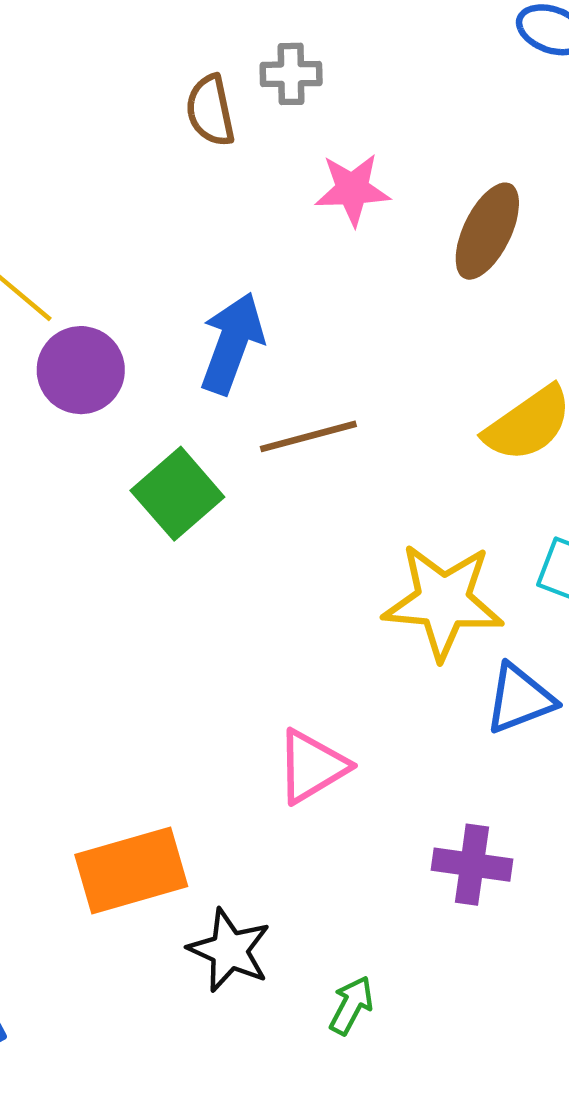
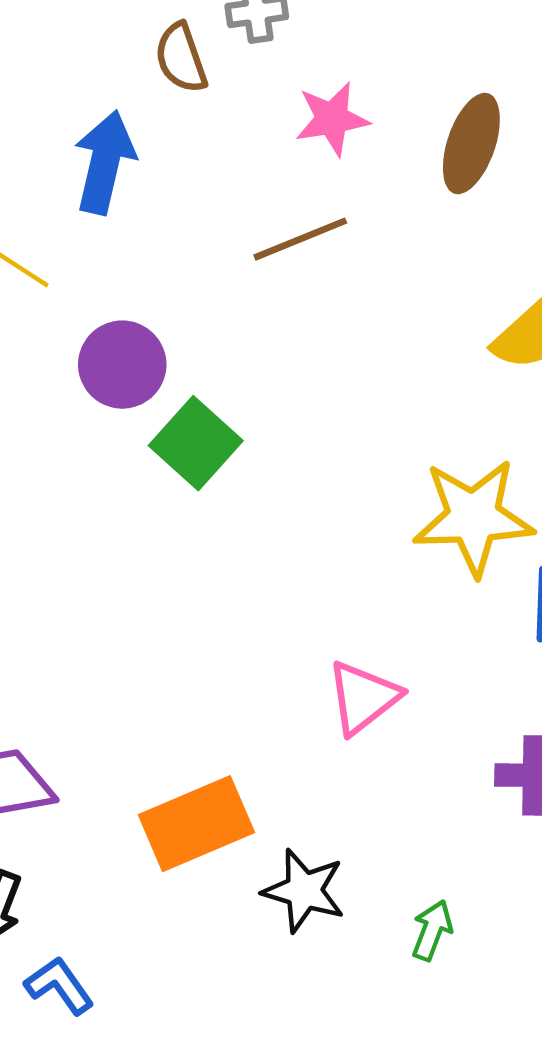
blue arrow: (232, 343) -> (105, 162), moved
purple circle: (81, 370) -> (122, 365), moved
brown line: (308, 436) -> (300, 239), moved

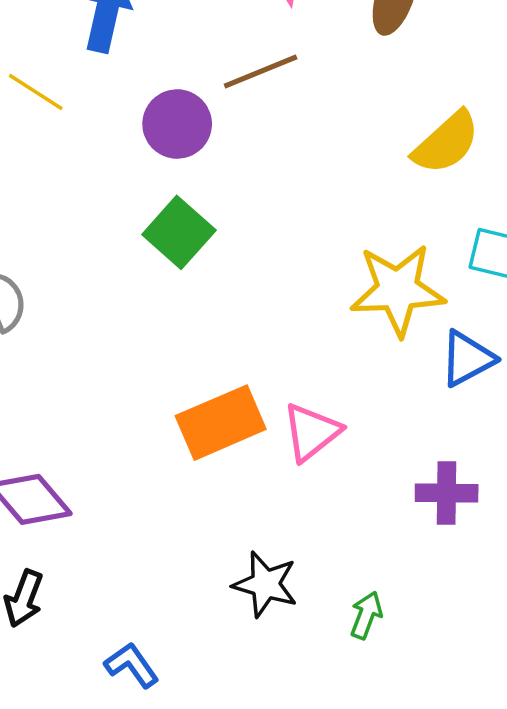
purple circle: (122, 365) -> (177, 124), moved
orange rectangle: (196, 824) -> (221, 423), moved
blue L-shape: (59, 986) -> (132, 665), moved

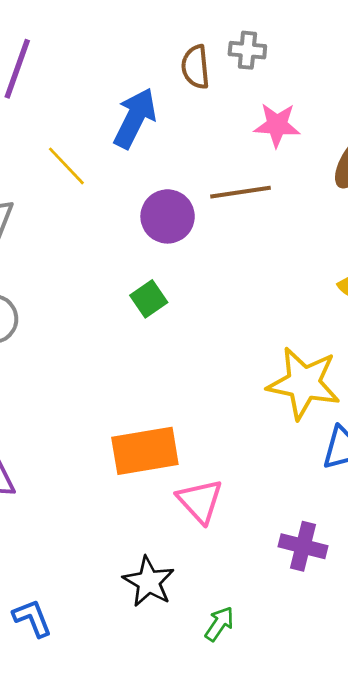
green square: (179, 232) -> (149, 299), size x0.7
pink triangle: (311, 432) -> (200, 501), moved, turned -48

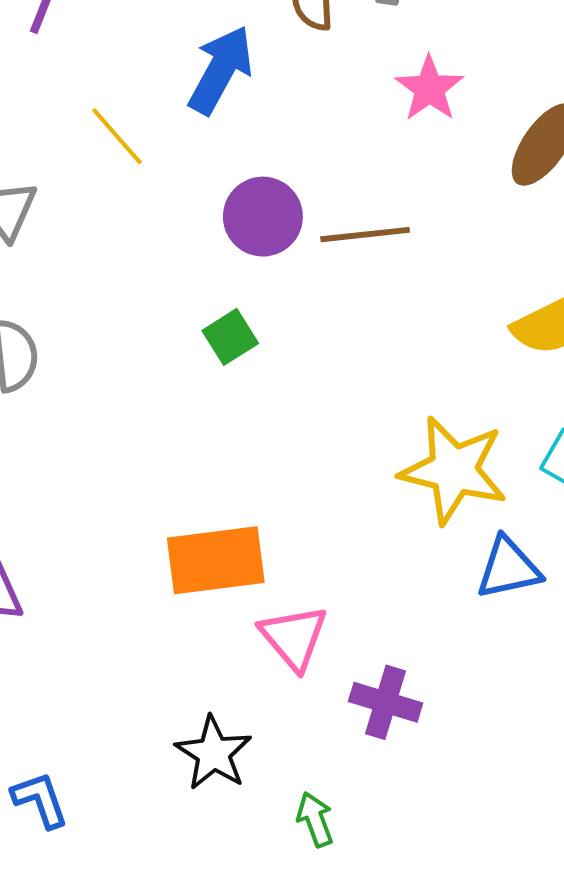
pink star: (277, 125) -> (429, 88), turned 30
brown line: (241, 192) -> (365, 235), moved
purple cross: (303, 546) -> (386, 702), moved
green arrow: (219, 624) -> (315, 819), turned -57

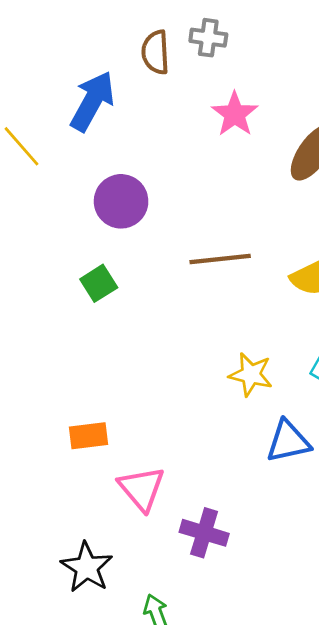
brown line: (365, 235) -> (220, 259), moved
yellow star: (454, 470) -> (251, 374), size x0.6
orange rectangle: (216, 560) -> (88, 436), size x0.6

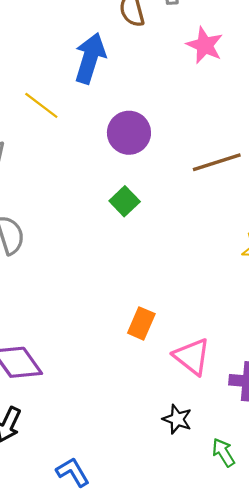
orange rectangle: (88, 436) -> (141, 323), turned -48
black star: (87, 567) -> (177, 419), moved, size x0.7

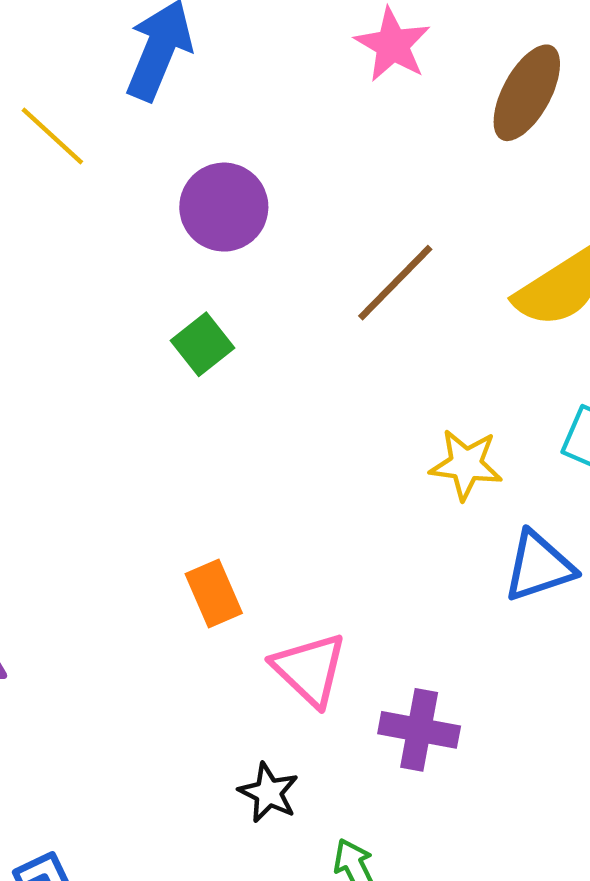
brown line: (217, 162) -> (395, 283), turned -33
orange rectangle: (141, 323) -> (214, 593), turned -52

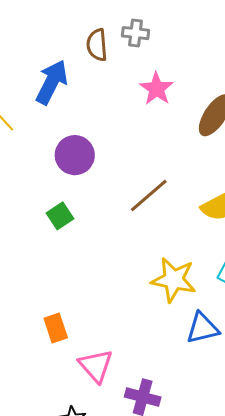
yellow star: (466, 464) -> (174, 280), size x1.4

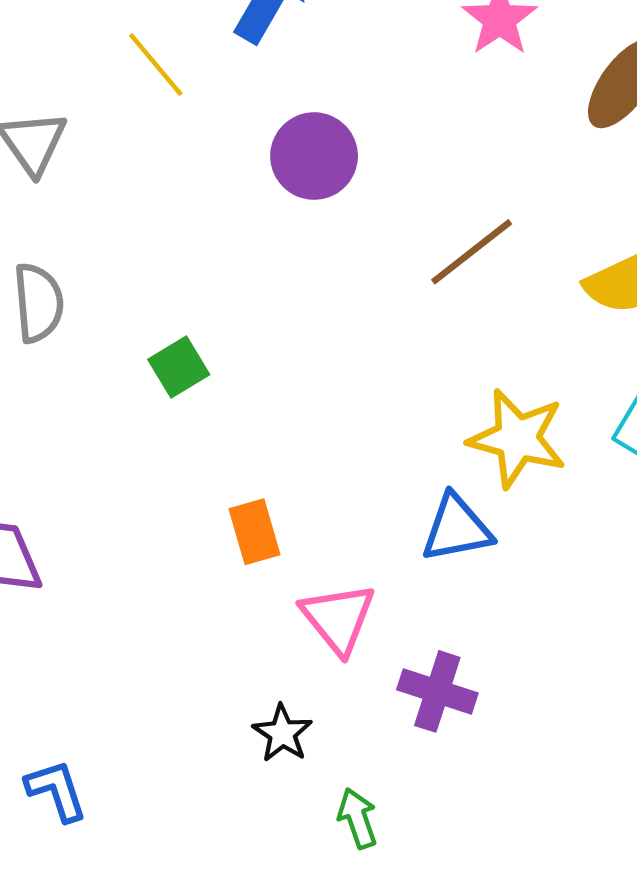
green square: (60, 216) -> (179, 367), moved
blue triangle: (203, 328) -> (457, 528), moved

